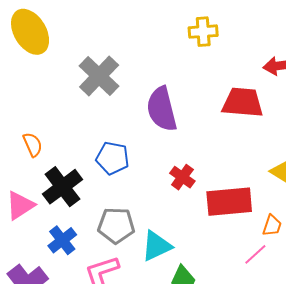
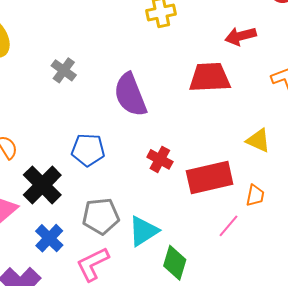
gray cross: (99, 76) -> (64, 70), size x0.6
pink line: (255, 254) -> (229, 226), moved

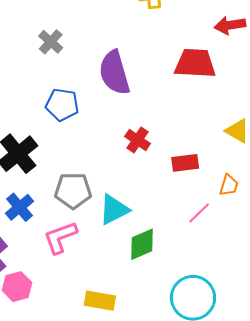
blue pentagon: (88, 150) -> (62, 105), moved
red rectangle: (210, 177) -> (185, 163), size x0.6
green diamond: (175, 263) -> (142, 244), turned 44

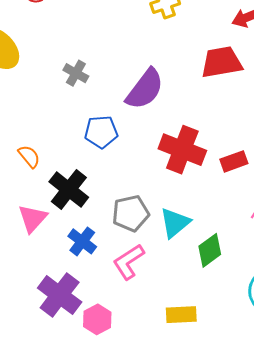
purple semicircle: (114, 73) -> (145, 89), turned -114
red cross: (138, 140) -> (182, 150), size x1.8

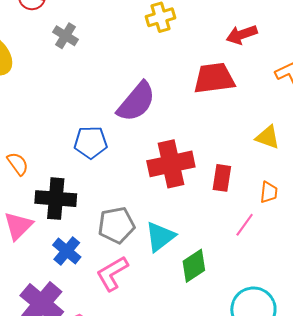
gray cross: (76, 73) -> (65, 36), moved
red cross: (182, 150) -> (171, 164), turned -36
red rectangle: (234, 161) -> (222, 178), turned -64
black cross: (69, 190) -> (56, 199), turned -36

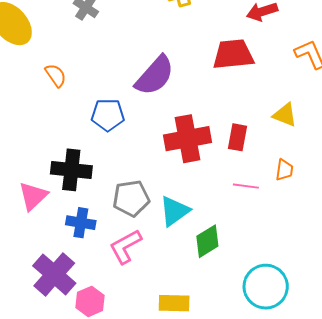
orange semicircle: (18, 164) -> (56, 75), moved
red rectangle: (222, 178) -> (237, 137), moved
pink line: (245, 225) -> (246, 186), moved, turned 60
blue cross: (67, 251) -> (81, 223), turned -32

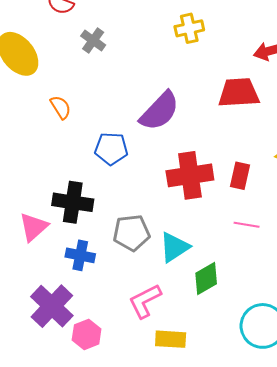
pink L-shape: (125, 246) -> (145, 301), moved

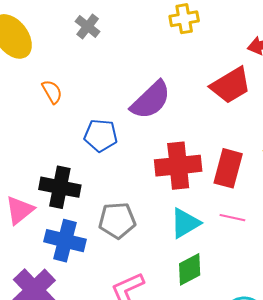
red trapezoid: (239, 93) -> (231, 85), turned 150
red rectangle: (240, 176) -> (228, 168), size x1.4
cyan triangle: (174, 247) -> (185, 223), moved
blue cross: (80, 255) -> (65, 241), size x1.4

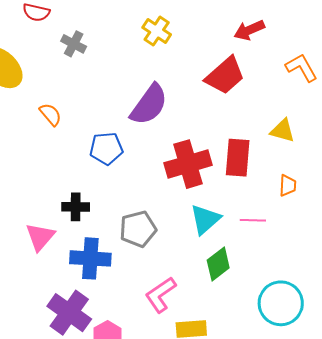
yellow cross: (184, 19) -> (157, 31), moved, turned -36
black cross: (60, 187) -> (76, 207), size x0.7
pink line: (232, 218) -> (253, 220), moved

